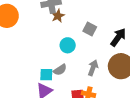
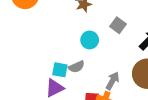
gray arrow: (93, 68) -> (113, 81), moved

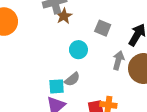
gray arrow: (113, 81) -> (118, 60), moved

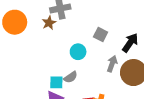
brown star: (64, 16) -> (49, 23), moved

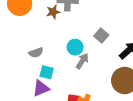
gray arrow: (112, 64) -> (82, 61), moved
gray semicircle: (71, 77) -> (36, 53), moved

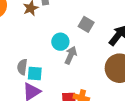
gray semicircle: (36, 53) -> (22, 67), moved, turned 128

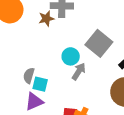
gray square: (86, 24) -> (99, 43), size x1.6

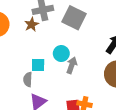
gray square: (99, 43) -> (74, 18), moved
cyan square: (40, 84) -> (38, 65), moved

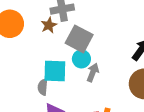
gray square: (74, 18) -> (79, 39), moved
cyan square: (38, 65) -> (55, 71), size x1.5

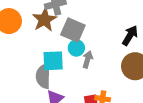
brown star: (49, 25) -> (44, 20), size x1.6
gray semicircle: (43, 87) -> (43, 76), size x1.6

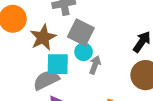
brown star: (44, 20) -> (43, 37), moved
gray semicircle: (43, 76) -> (46, 80), turned 60

